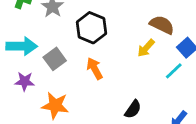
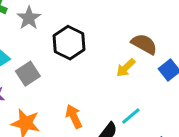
orange arrow: (95, 69) -> (74, 116), moved
cyan line: (174, 71) -> (131, 116), moved

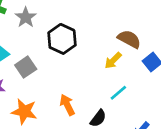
cyan line: (131, 116) -> (118, 93), moved

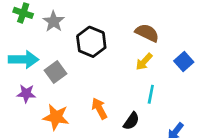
brown semicircle: (129, 39) -> (147, 33), moved
cyan line: (118, 93) -> (151, 94), turned -36

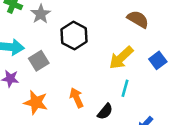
brown semicircle: (147, 33) -> (138, 19), moved
yellow arrow: (144, 62) -> (121, 58), size x1.5

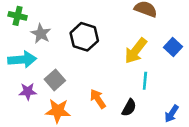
gray star: (41, 14) -> (41, 34), moved
gray square: (39, 61) -> (55, 80), moved

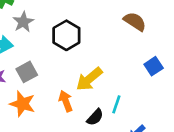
yellow arrow: (136, 51) -> (89, 79), moved
cyan line: (145, 81) -> (116, 104), moved

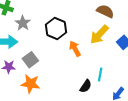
yellow arrow: (89, 79) -> (99, 35), moved
orange arrow: (66, 101) -> (75, 49), moved

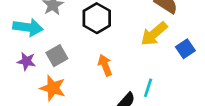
orange arrow: (75, 49) -> (105, 65), moved

